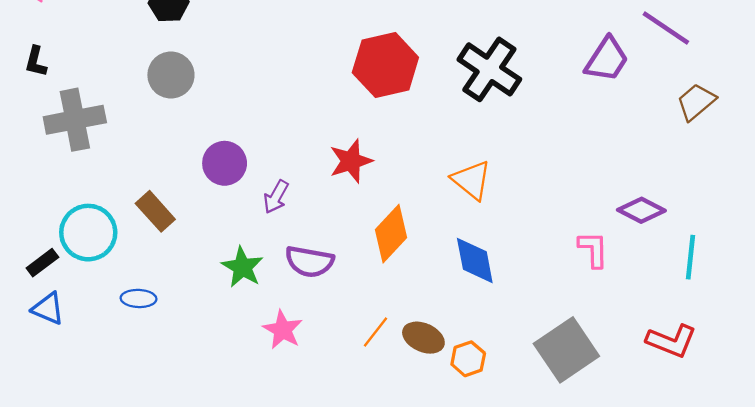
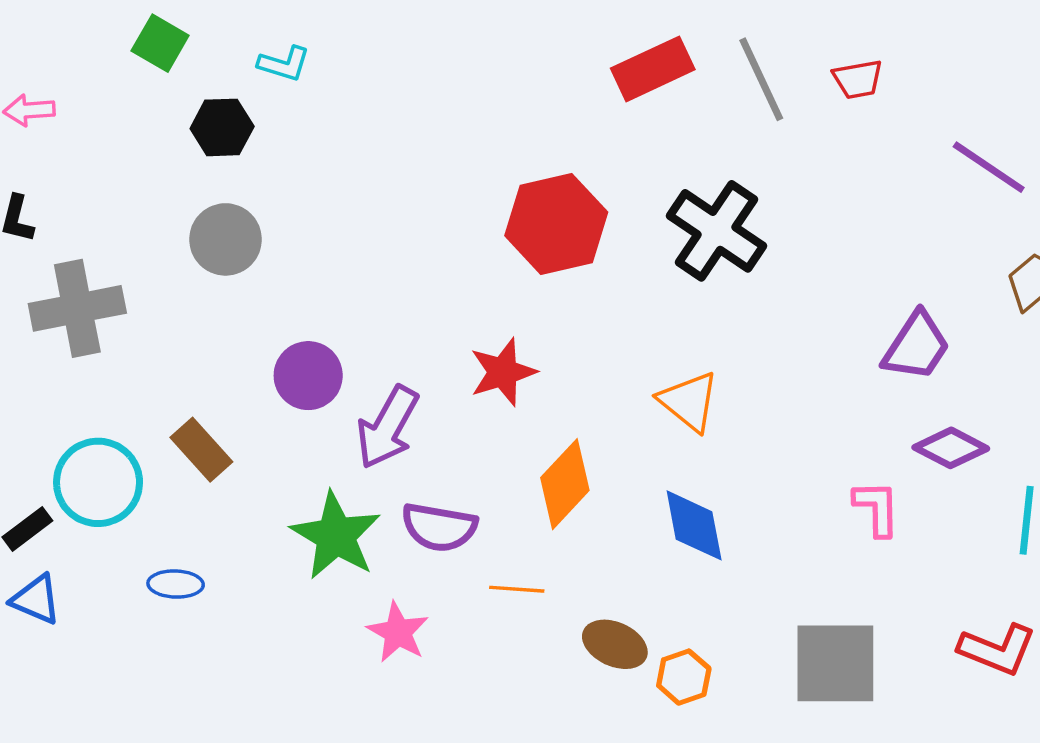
purple trapezoid: (607, 59) -> (916, 346), moved
purple arrow: (276, 197) -> (387, 427), size x1.6
green star: (242, 267) -> (336, 536), size x1.4
orange line: (375, 332) -> (517, 589), moved, turned 56
gray square: (566, 350) -> (835, 663), turned 34

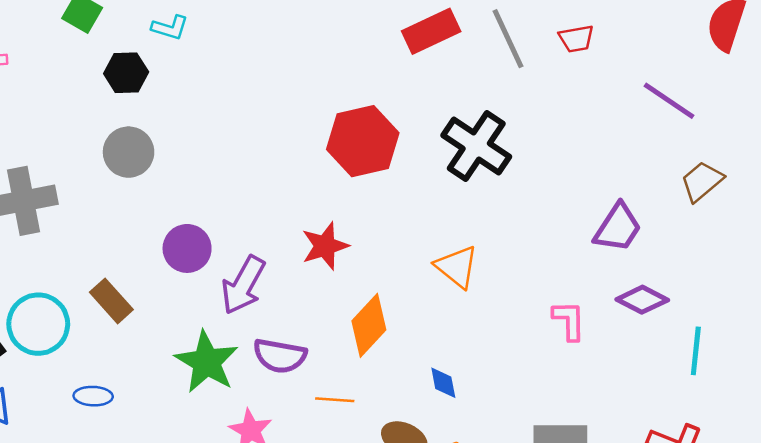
pink L-shape: (877, 508) -> (569, 320), moved
blue diamond: (694, 525) -> (443, 383), moved, size x0.6

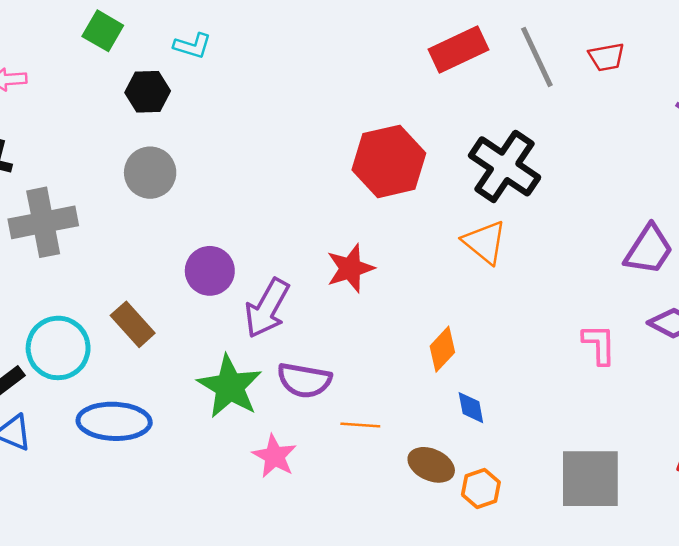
orange triangle: (457, 267) -> (485, 242), moved
orange diamond: (369, 325) -> (442, 349), moved, size x0.7
blue ellipse: (93, 396) -> (114, 421), size x1.8

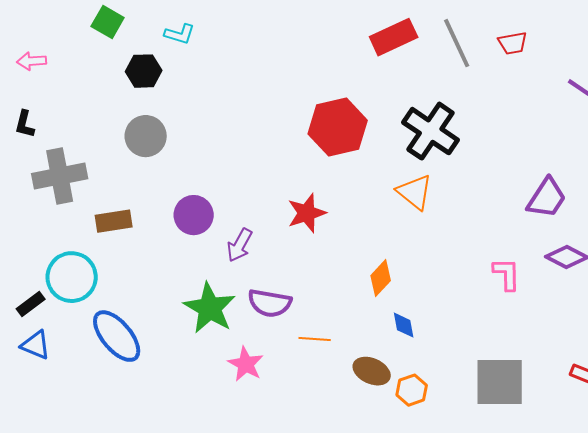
purple arrow: (267, 308) -> (240, 245), size x0.7
brown rectangle: (133, 324) -> (114, 221), moved, turned -57
blue ellipse: (114, 421) -> (117, 336), turned 48

